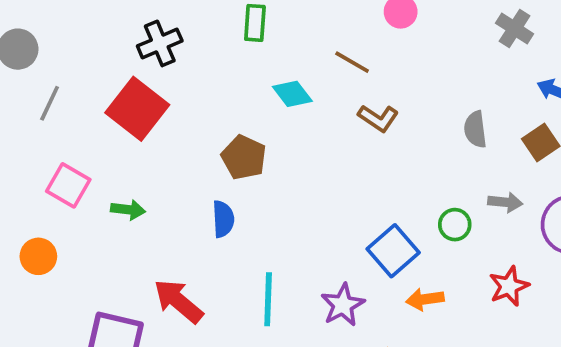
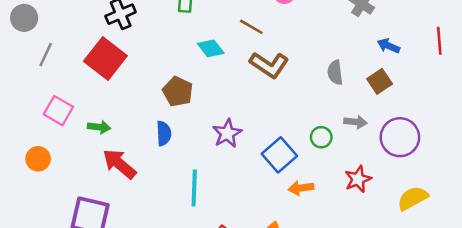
brown L-shape: (378, 118) -> (269, 65), size x1.4
red arrow: (178, 301) -> (119, 164), moved
purple star: (343, 305) -> (227, 133), moved

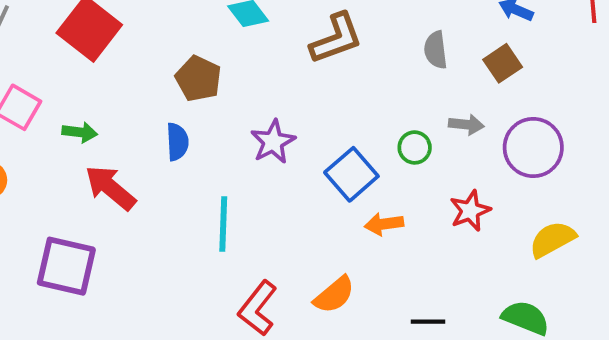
brown L-shape: (269, 65) -> (336, 38), turned -54

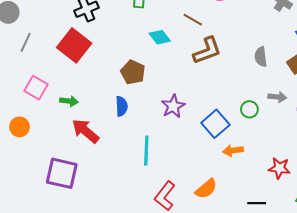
red star: (470, 211) -> (279, 168), moved, turned 30

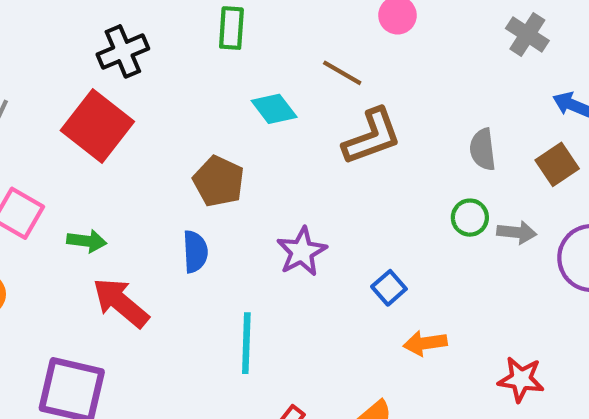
green circle: (249, 109) -> (470, 218), moved
blue square: (215, 124) -> (389, 288), size x0.6

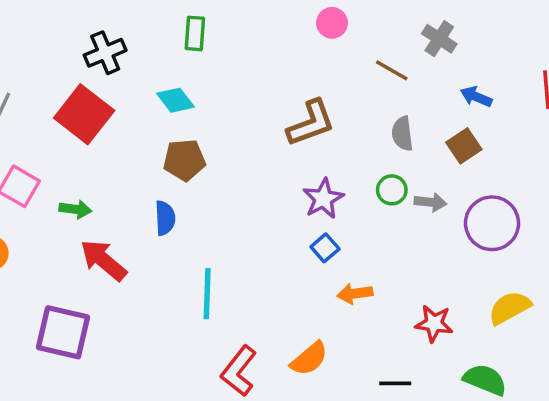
brown line: (342, 73) -> (392, 70), moved
cyan diamond: (274, 109) -> (176, 100), moved
brown pentagon: (219, 181) -> (184, 160), turned -30
purple star: (302, 252) -> (323, 199), moved

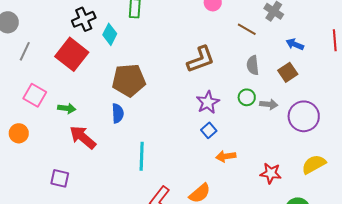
cyan diamond: (176, 100) -> (110, 34), moved, turned 65
brown pentagon: (184, 160) -> (129, 80), size x1.4
purple square: (63, 332) -> (60, 178), size x0.6

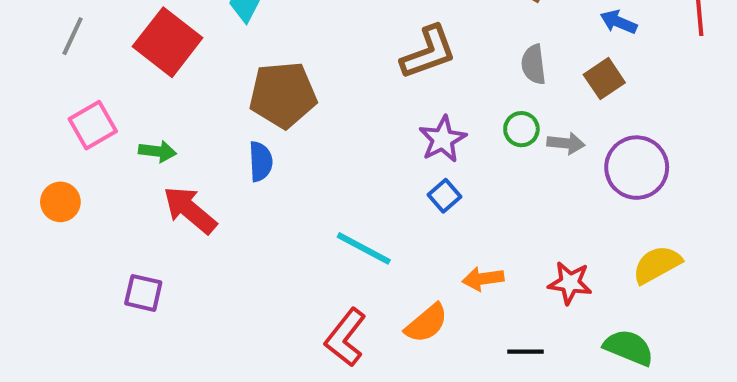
pink square: (35, 95) -> (93, 125), turned 30
cyan line: (142, 156) -> (364, 248), moved, turned -64
orange arrow: (226, 156) -> (483, 279), moved

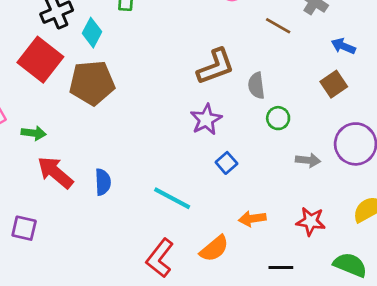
gray semicircle: (534, 64) -> (256, 86), moved
brown pentagon: (283, 95) -> (92, 83), moved
purple star: (443, 139) -> (206, 119), moved
gray arrow: (566, 143) -> (308, 160), moved
blue semicircle: (261, 161) -> (103, 182), moved

